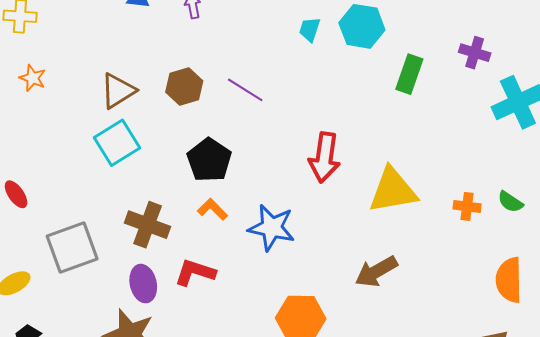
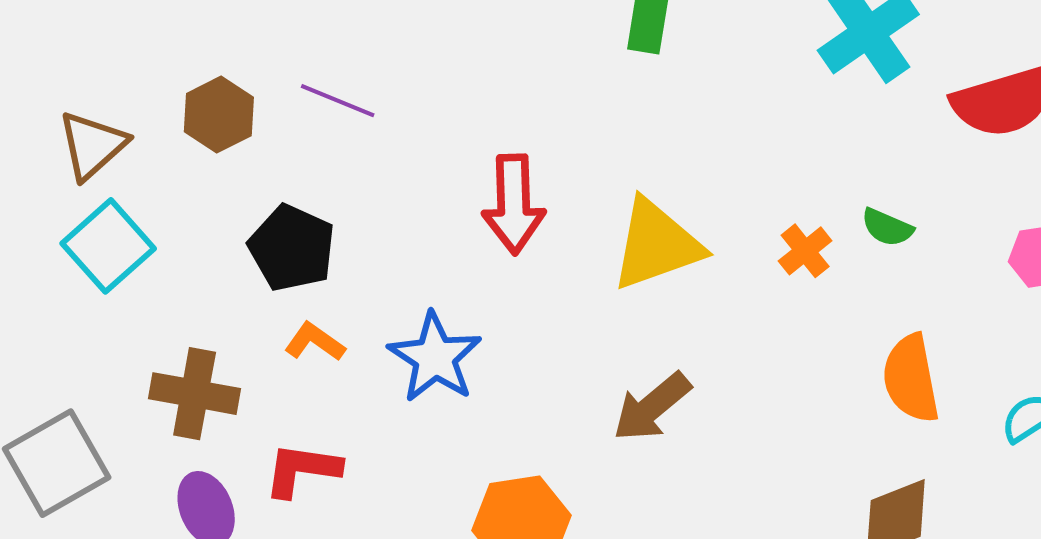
orange cross: (467, 206) -> (805, 251), turned -36
blue star: (272, 228) -> (435, 357), turned 30

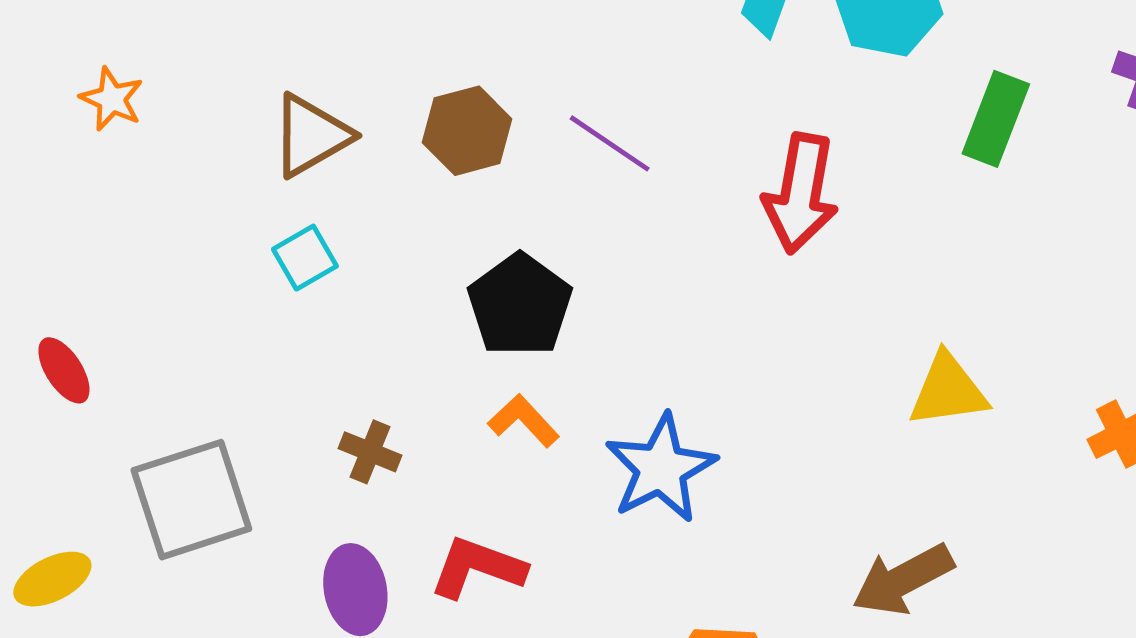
red arrow: (514, 204) -> (801, 193), moved
yellow triangle: (656, 245) -> (948, 390), size x0.7
cyan square: (108, 246) -> (305, 258), size x0.6
brown cross: (195, 394) -> (370, 452), size x0.6

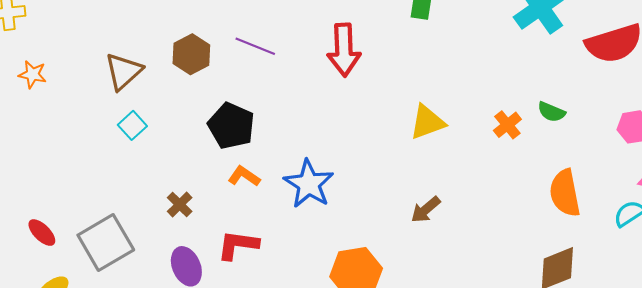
red ellipse: (64, 370) -> (42, 233), moved
brown cross: (370, 452) -> (180, 205), turned 35
brown arrow: (903, 580) -> (426, 210), size x0.7

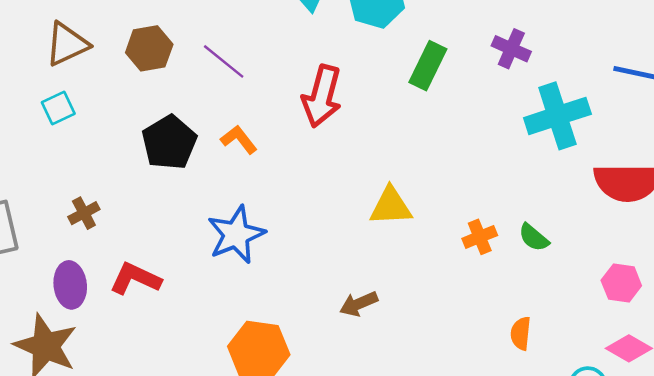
orange L-shape: (244, 176) -> (239, 140), moved
orange semicircle: (565, 193) -> (521, 333), size x0.6

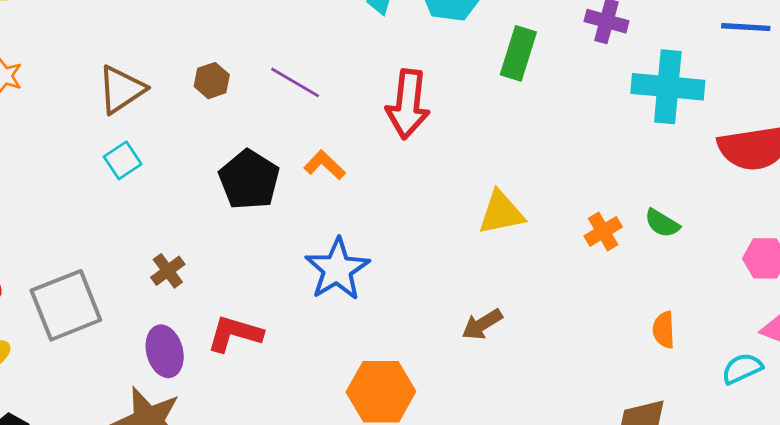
brown hexagon: (149, 48) -> (212, 81), size x0.7
cyan cross: (557, 116) -> (668, 87), turned 32

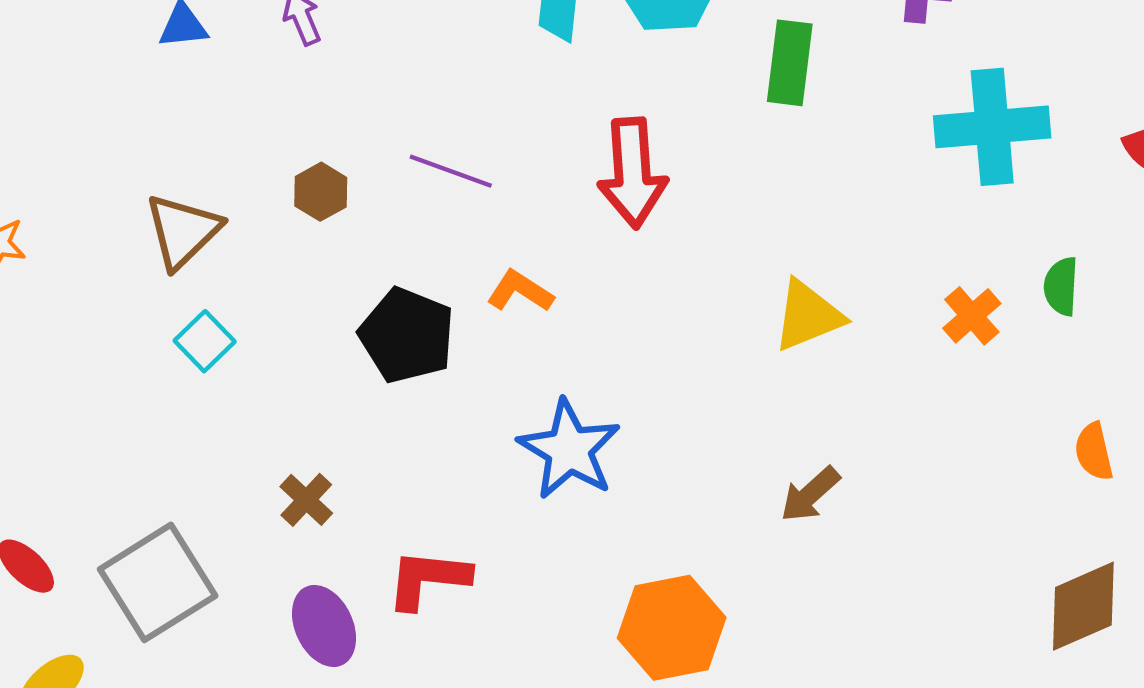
cyan cross: (668, 87) -> (992, 127), moved
green semicircle: (662, 223) -> (1061, 286), turned 72

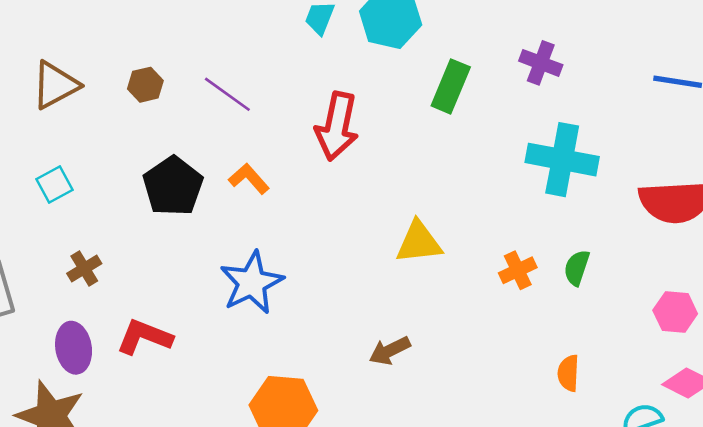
cyan square: (205, 341) -> (55, 185), moved

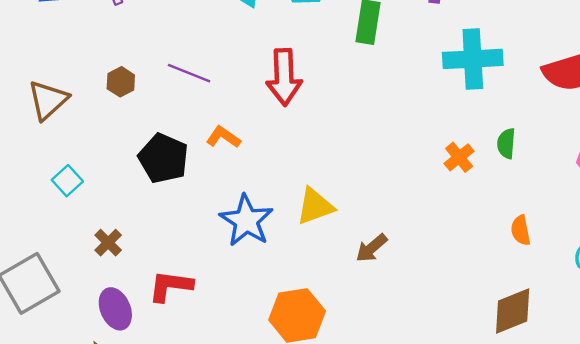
yellow triangle: (419, 242) -> (315, 206), moved

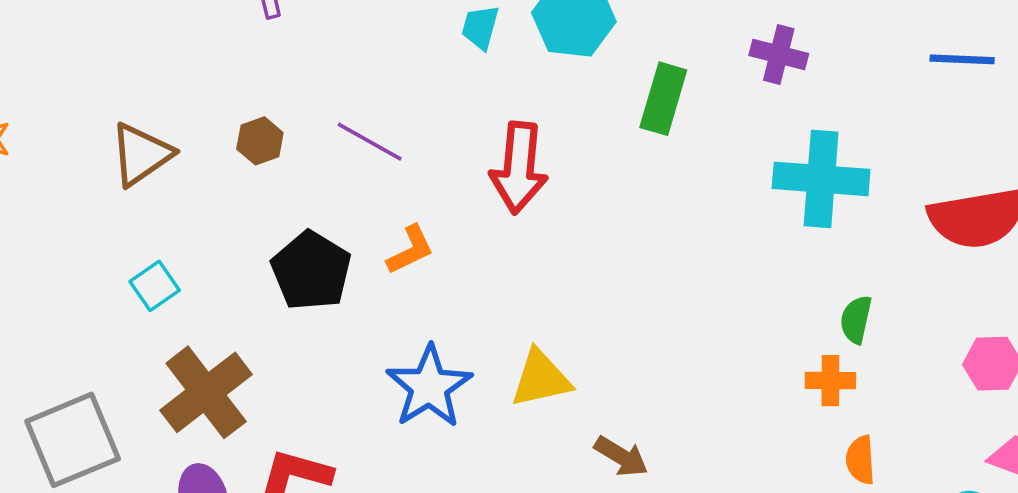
orange L-shape: (223, 137) -> (410, 250), turned 112
orange cross: (459, 157) -> (830, 381), moved, turned 32
brown cross: (108, 243) -> (206, 392), size x2.0
brown arrow: (372, 248) -> (621, 456), turned -116

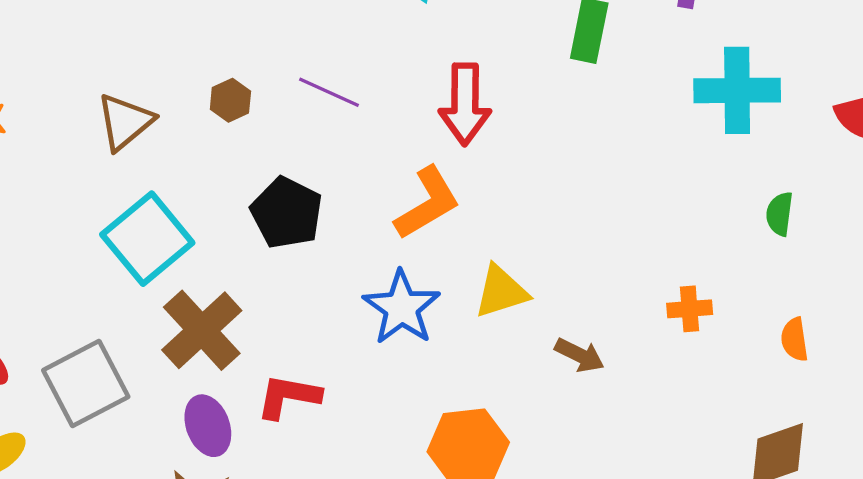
orange L-shape: (410, 250) -> (427, 203), moved, size x1.6
cyan square: (155, 286) -> (147, 239), size x2.0
orange cross: (830, 381) -> (690, 309), moved

